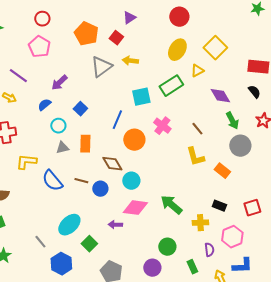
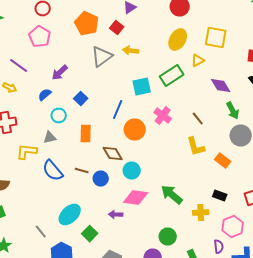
yellow square: (215, 48) -> (216, 38), turned -35
gray triangle: (62, 148) -> (50, 138), moved
purple semicircle: (209, 250) -> (219, 246), moved

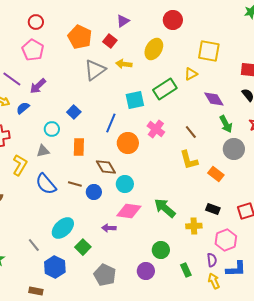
yellow ellipse: (178, 40) -> (154, 49), moved
purple arrow: (60, 72) -> (38, 86), moved
blue semicircle: (45, 94) -> (23, 108), moved
yellow L-shape: (27, 152) -> (20, 165), turned 115

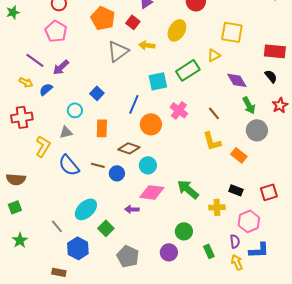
brown diamond: (106, 167) -> (129, 148), turned -40

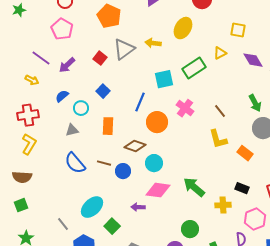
red square: (133, 22) -> (100, 58), moved
yellow square: (232, 32) -> (238, 30), size x0.7
purple diamond: (237, 80) -> (253, 60), moved
blue semicircle: (46, 89) -> (62, 96), moved
yellow L-shape: (43, 146) -> (29, 144), moved

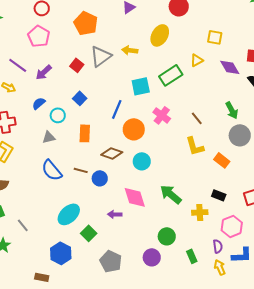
cyan circle: (154, 163) -> (142, 161), moved
pink diamond: (158, 190) -> (135, 197), turned 65
gray line: (63, 224) -> (23, 225), moved

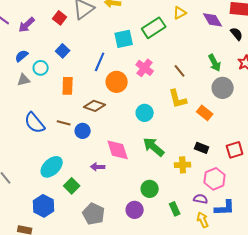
gray triangle: (49, 137) -> (24, 80), moved
cyan circle: (142, 161) -> (145, 113), moved
purple semicircle: (218, 246) -> (201, 199), turned -72

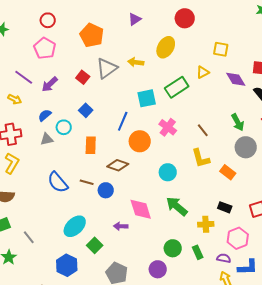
green rectangle: (175, 209) -> (198, 252), moved

